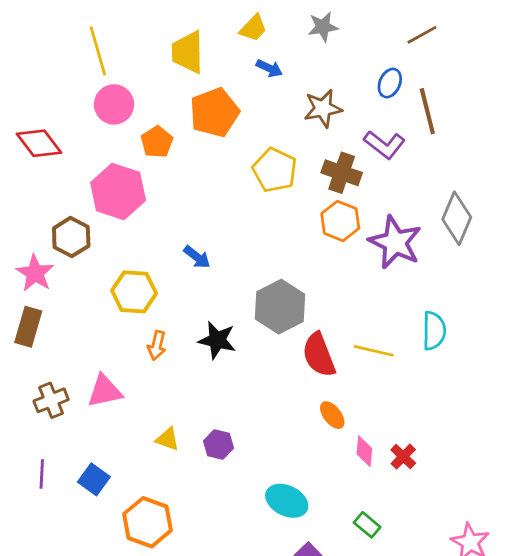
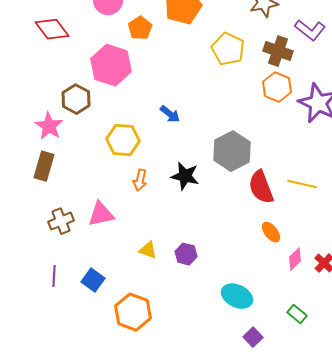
pink diamond: (364, 451) -> (295, 259), turned 40

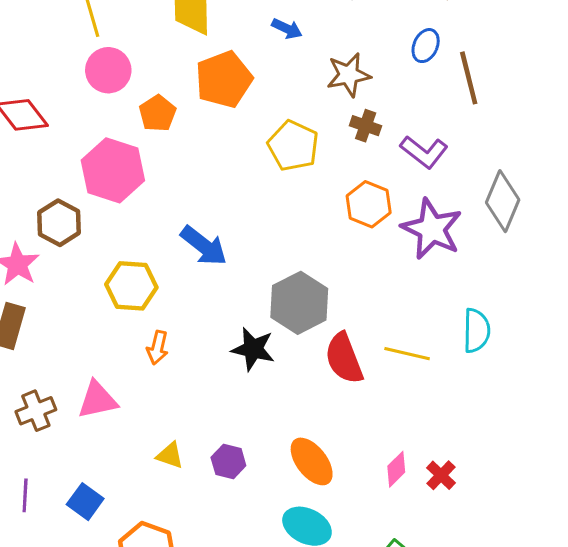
purple L-shape: (310, 30) -> (424, 152), moved
brown cross: (278, 51) -> (366, 126), moved, size x0.7
blue arrow: (170, 114) -> (204, 246), size x1.5
black star: (185, 176) -> (253, 349), moved
orange ellipse: (271, 232) -> (312, 461), moved, size x1.5

